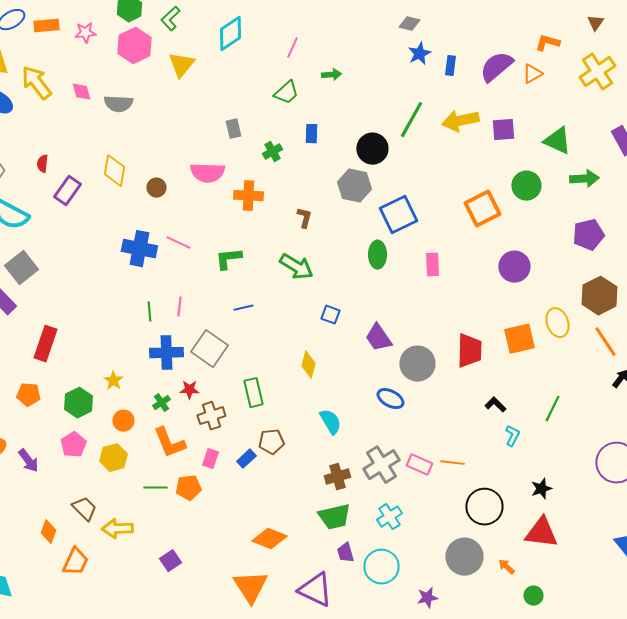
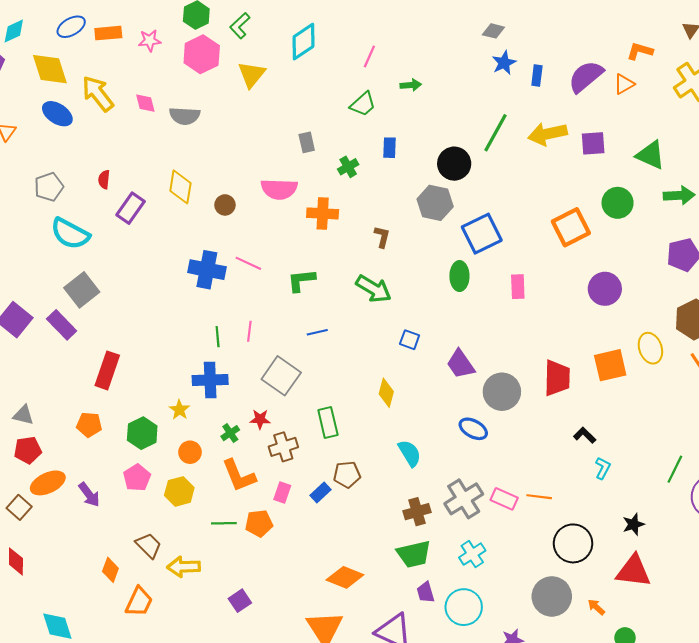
blue cross: (166, 353) -> (210, 380), moved
green line: (552, 409) -> (675, 469), moved

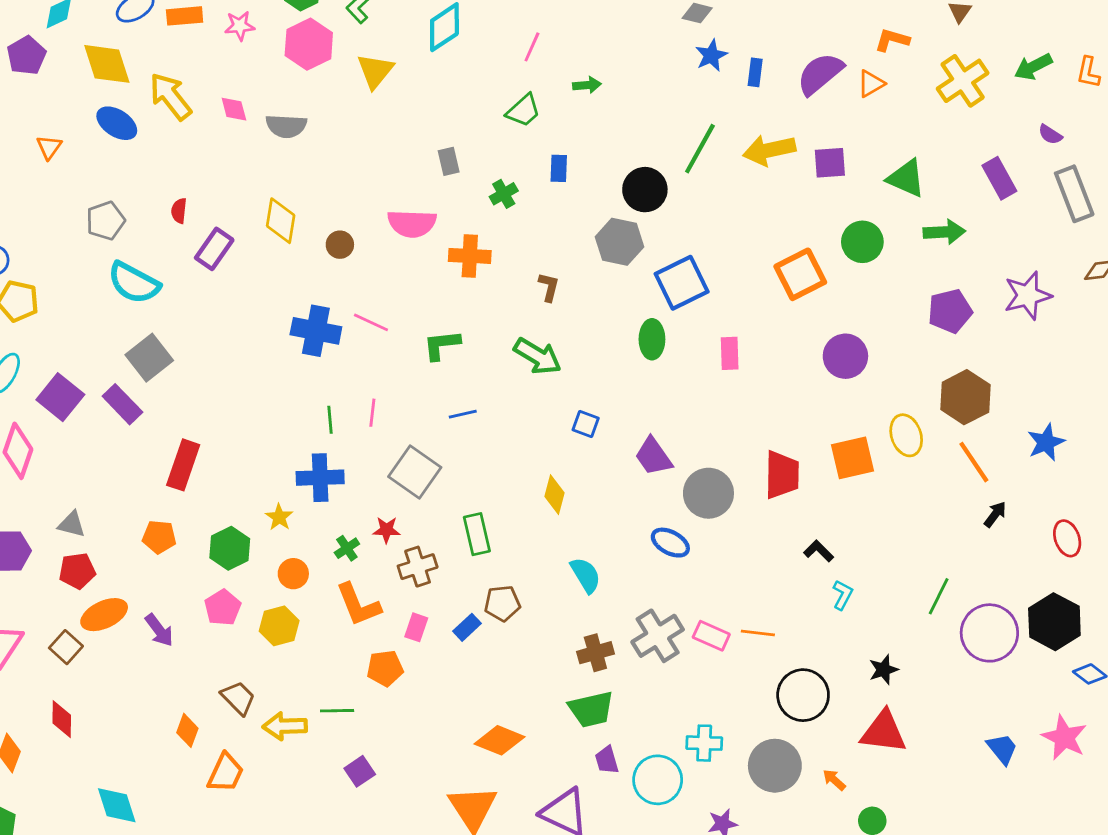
green line: (224, 523) -> (337, 711), moved
cyan cross: (472, 554) -> (704, 743), moved, turned 35

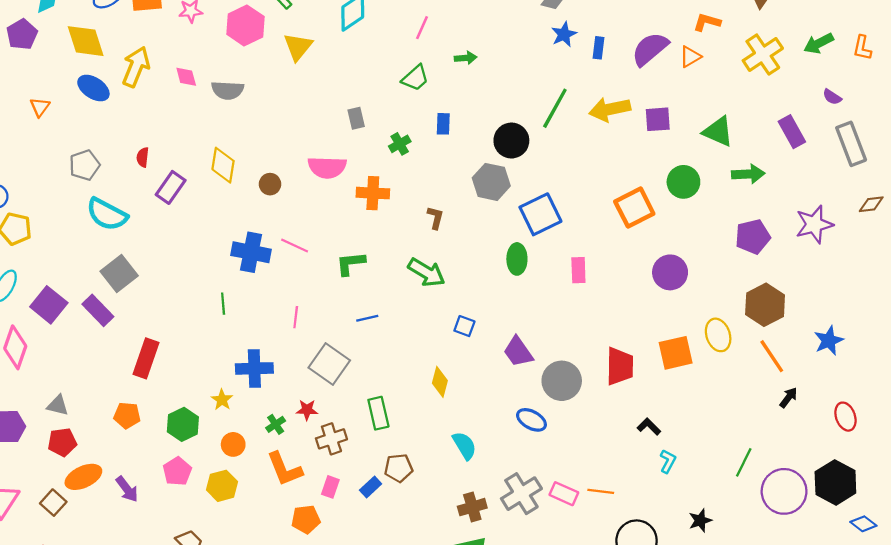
yellow arrow: (170, 96) -> (136, 67), turned 60
green line: (330, 420) -> (223, 304), moved

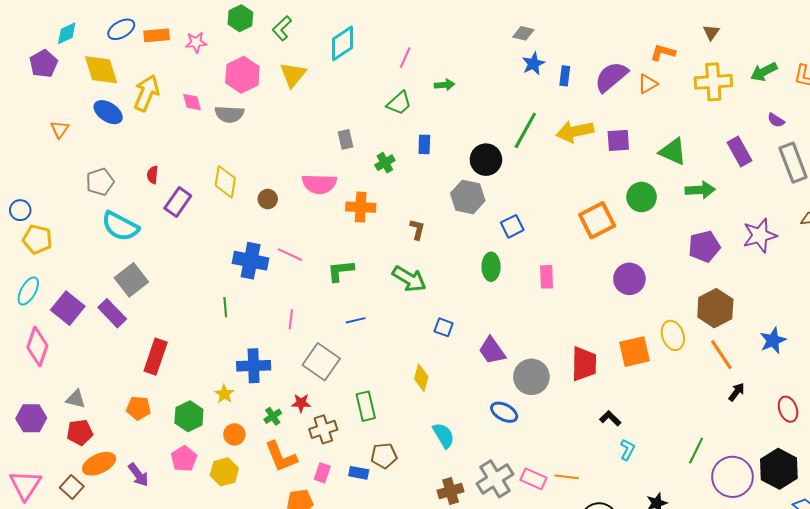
pink hexagon: (245, 25) -> (242, 75), moved
yellow cross: (763, 54) -> (713, 82), turned 30
blue square: (540, 214) -> (512, 226), size x0.6
blue rectangle: (371, 487) -> (359, 473), turned 54

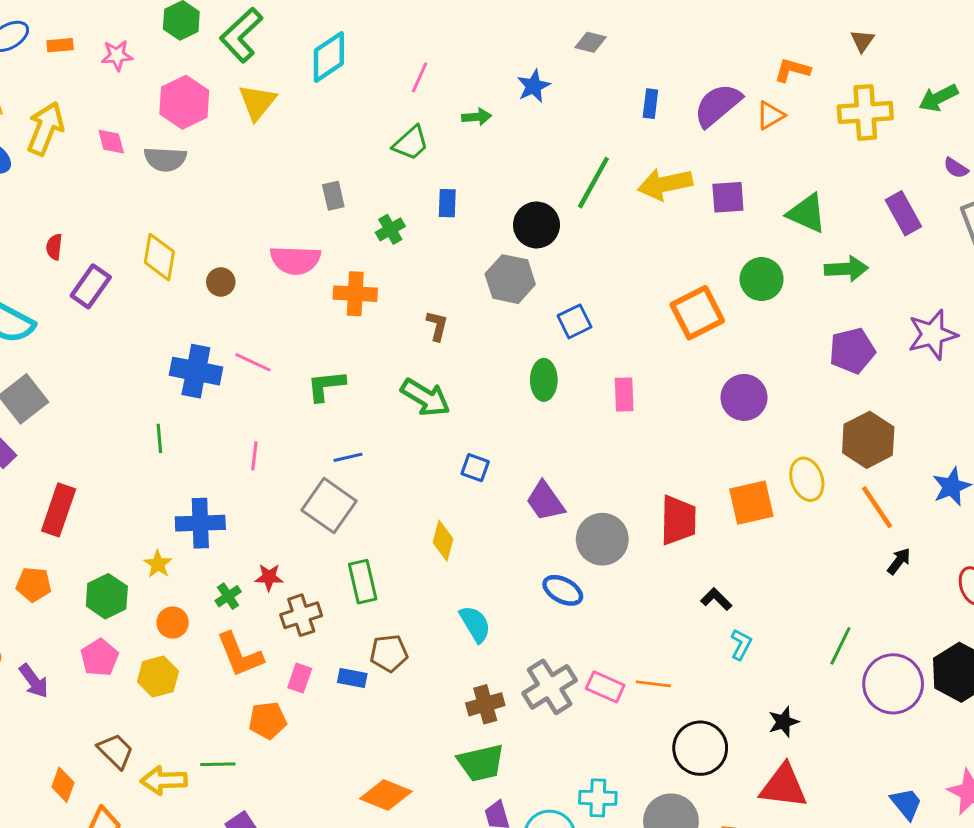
green L-shape: (282, 28) -> (241, 35), size x1.5
orange rectangle: (157, 35) -> (60, 45), size x0.7
blue star: (533, 64) -> (534, 86), moved
gray square: (321, 362) -> (329, 506), moved

